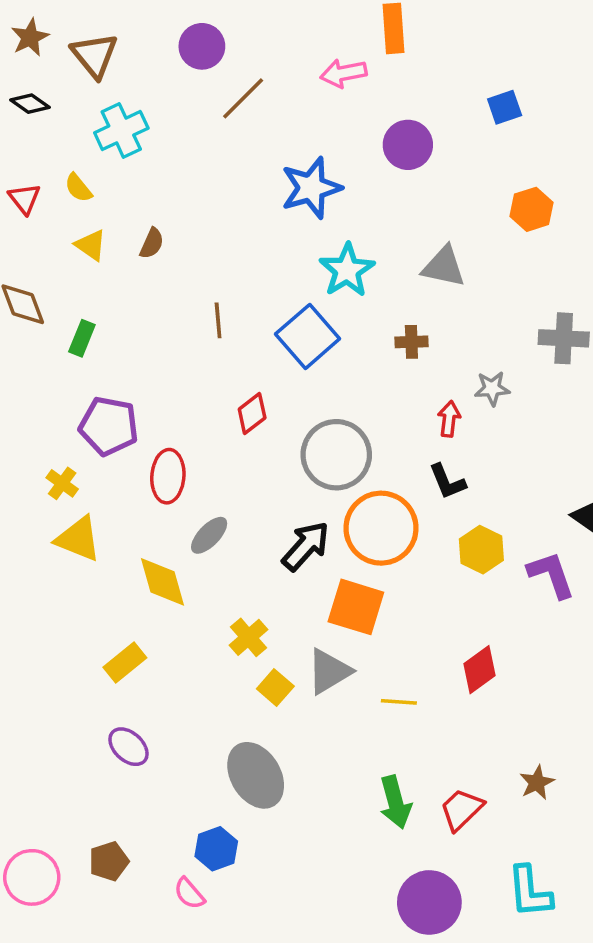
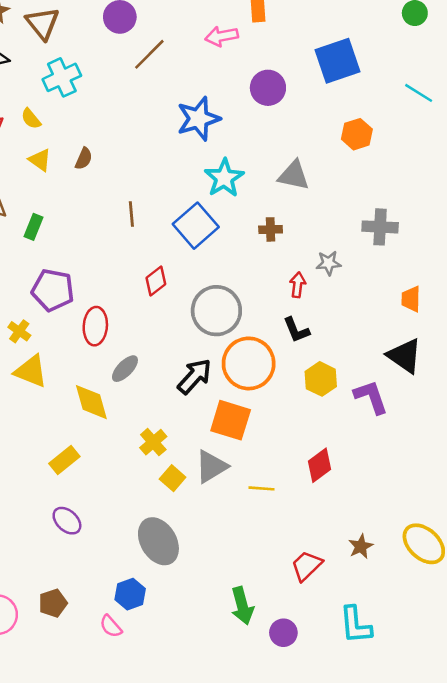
blue square: (505, 107) -> (338, 61), size x1.8
green arrow: (395, 802) -> (242, 606), moved
purple circle: (429, 902) -> (283, 633), size x0.6

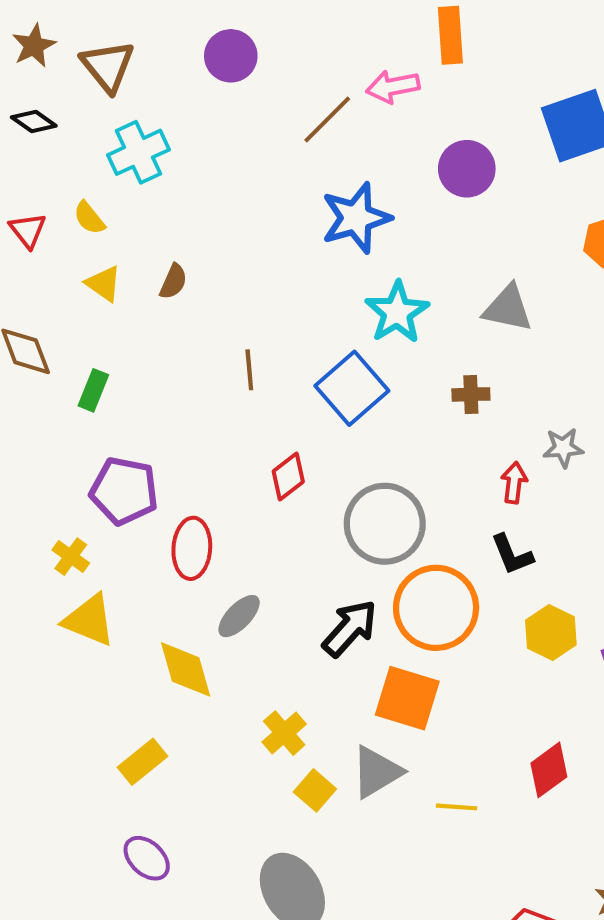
brown line: (149, 54) -> (327, 119), moved

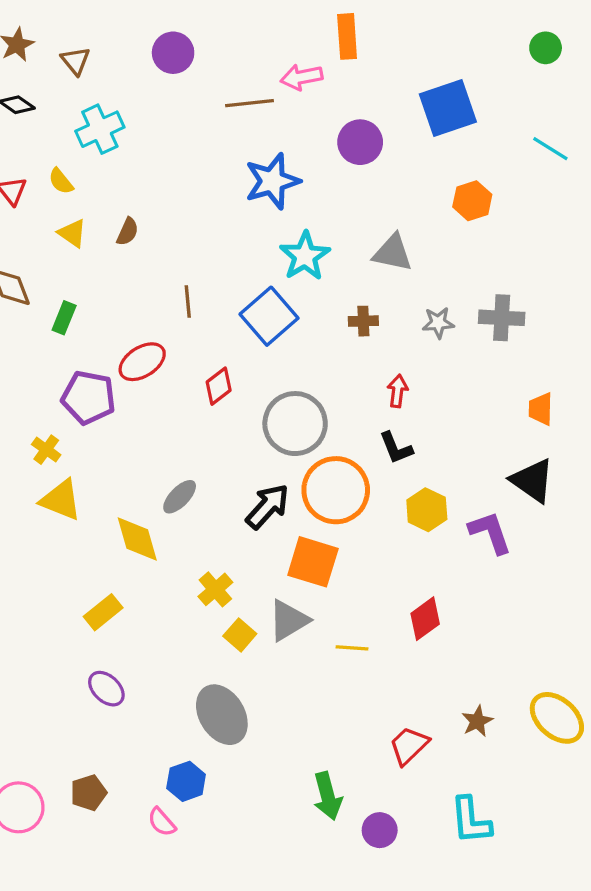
brown triangle: (108, 66) -> (75, 61), size x0.7
brown line: (327, 119) -> (250, 103), turned 39
gray star: (563, 448) -> (438, 323), moved
red ellipse: (192, 548) -> (142, 362), moved, turned 54

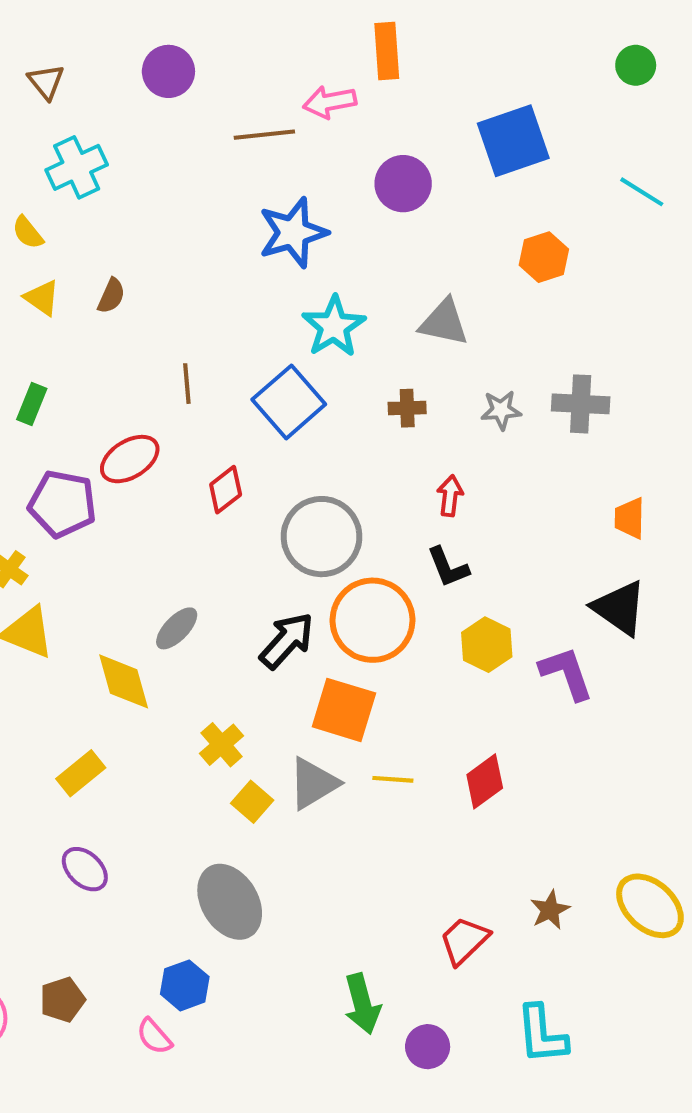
yellow line: (352, 648) -> (393, 779), moved

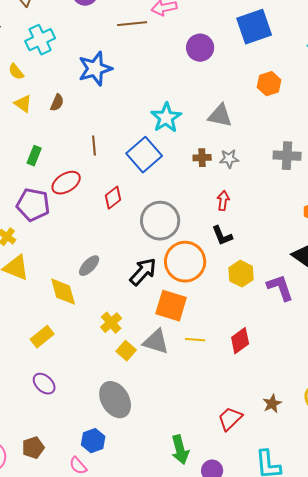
blue star: (293, 233) -> (95, 69), moved
green rectangle: (32, 404) -> (34, 156), moved
gray star: (501, 410) -> (229, 159), moved
gray triangle: (313, 783) -> (156, 342), turned 48

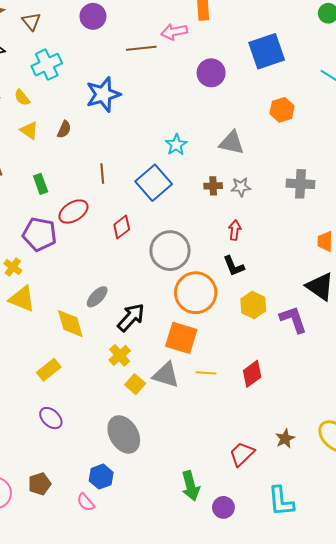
cyan star: (166, 118) -> (176, 145), size x0.7
green rectangle: (34, 156) -> (41, 184), turned -42
black arrow: (143, 272) -> (131, 317), moved

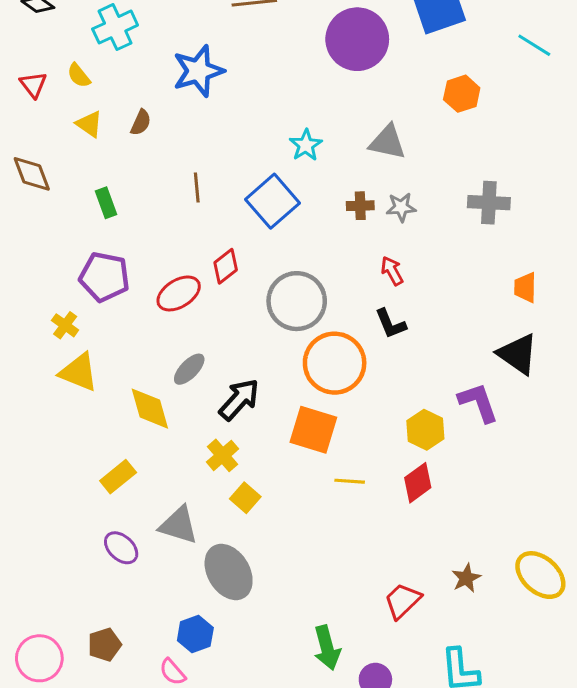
purple circle: (211, 73) -> (357, 39), size x1.5
red ellipse: (73, 212) -> (179, 293), moved
red arrow: (235, 230) -> (392, 271), turned -36
yellow hexagon: (253, 305) -> (425, 430), moved
gray triangle: (166, 375) -> (179, 525), moved

